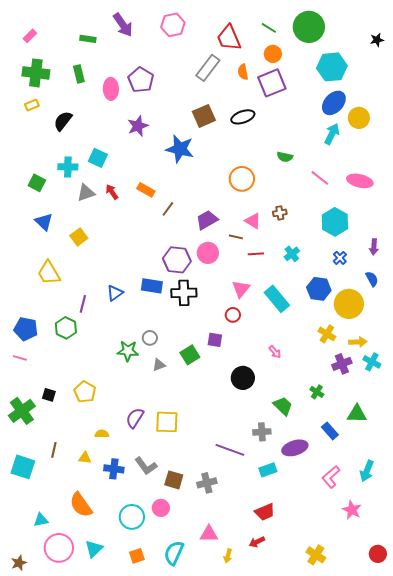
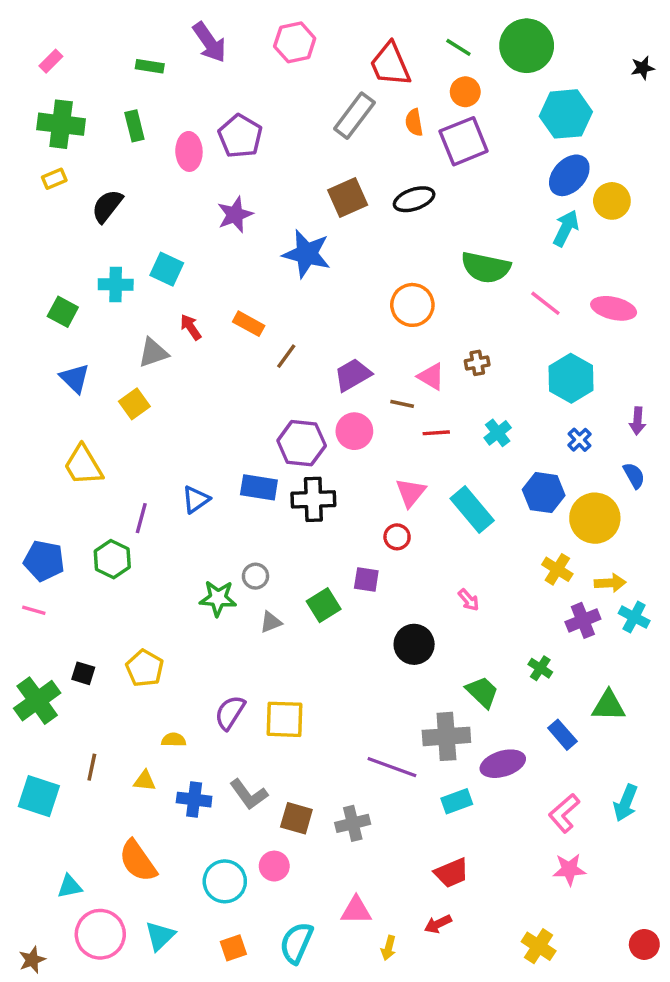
green semicircle: (285, 157) -> (486, 267), size x1.8
gray triangle: (86, 193) -> (153, 353), moved
gray cross: (262, 432) -> (446, 736), size x1.5
pink star: (352, 510) -> (569, 869), moved, turned -30

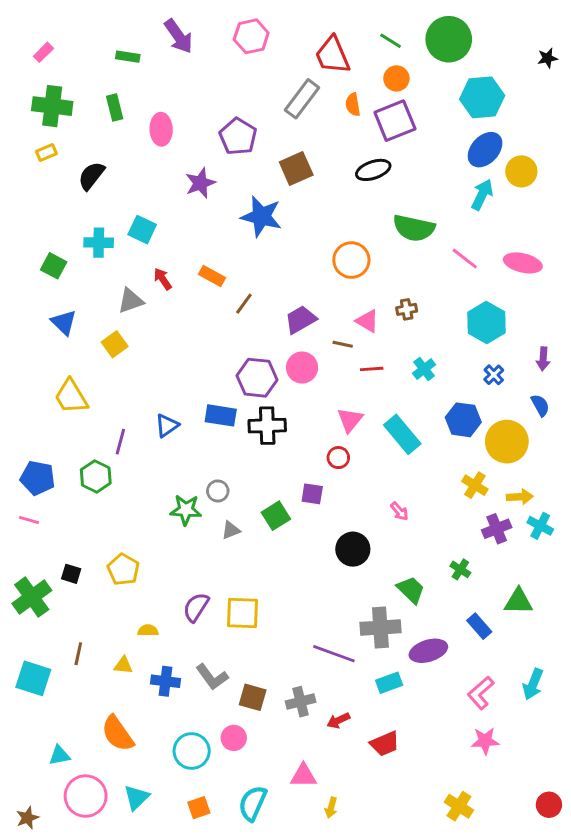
purple pentagon: (240, 136) -> (238, 137), moved
black ellipse: (414, 199) -> (373, 170), moved
red arrow: (438, 924) -> (338, 720), moved

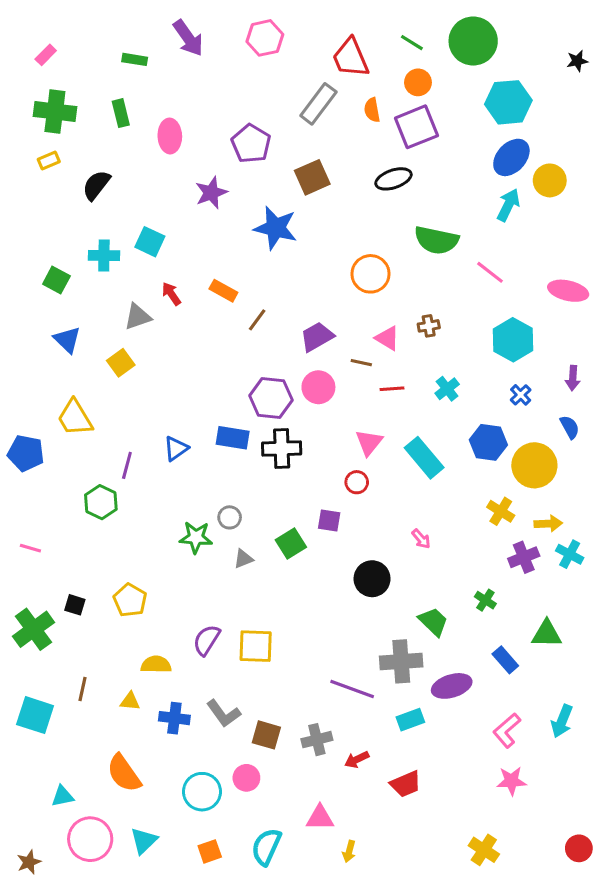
pink ellipse: (523, 263) -> (568, 291), moved
blue pentagon: (38, 478) -> (26, 453), moved
yellow semicircle: (148, 630) -> (156, 665), size x1.4

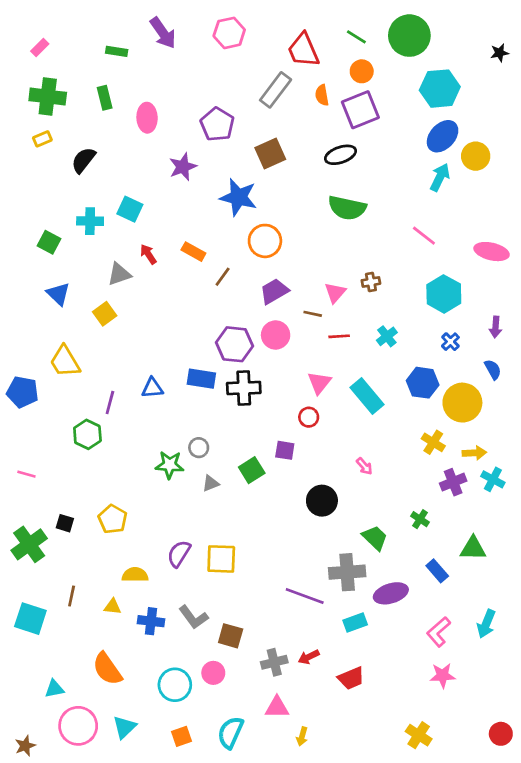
green semicircle: (436, 240) -> (347, 208), moved
orange circle: (371, 274) -> (265, 241), moved
pink triangle: (387, 338) -> (335, 293), turned 40
blue triangle: (176, 449) -> (152, 388), turned 30
gray cross: (317, 740) -> (274, 662), moved

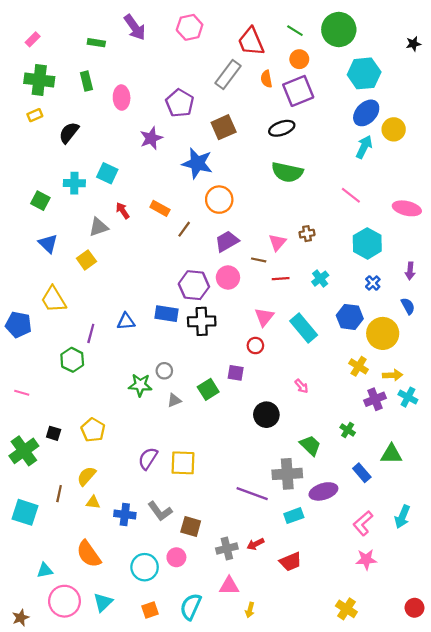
yellow semicircle: (135, 575) -> (86, 476), moved, turned -50

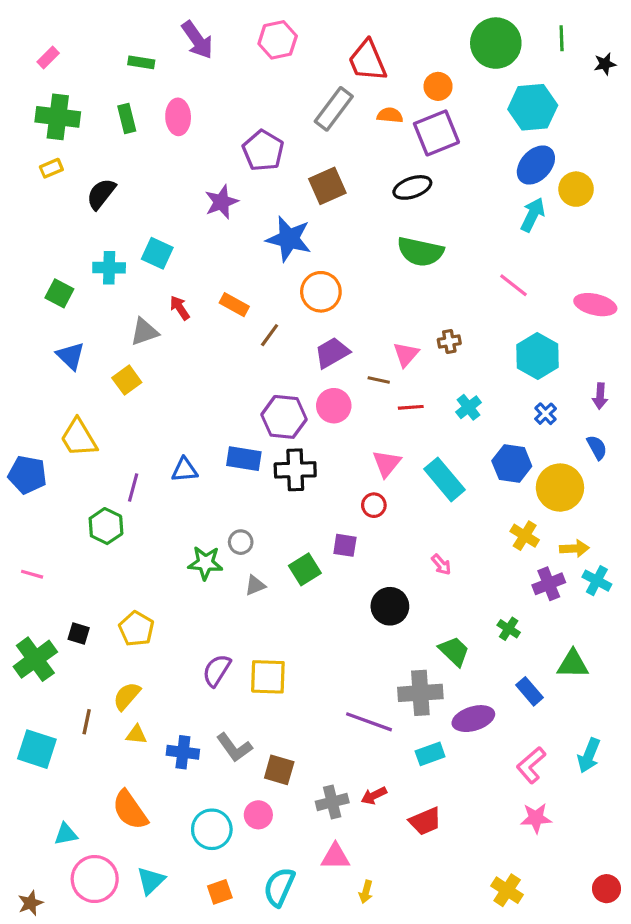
green line: (295, 31) -> (562, 38), moved, turned 56
orange semicircle: (266, 79) -> (390, 115), turned 105
pink ellipse: (122, 98) -> (178, 117), moved

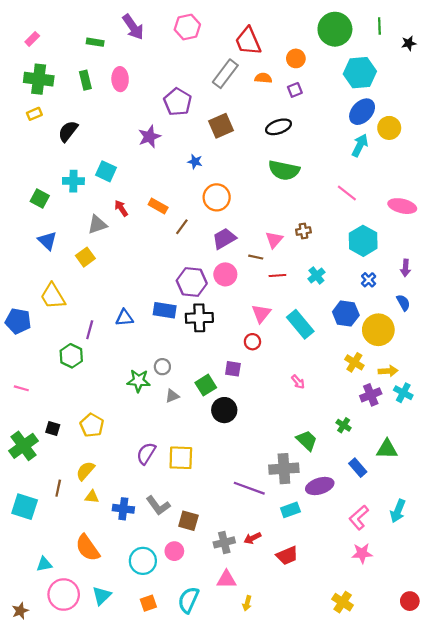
purple square: (436, 133) -> (295, 90), size x0.5
blue star: (289, 239) -> (195, 162), size x0.5
black circle: (390, 606) -> (224, 410), moved

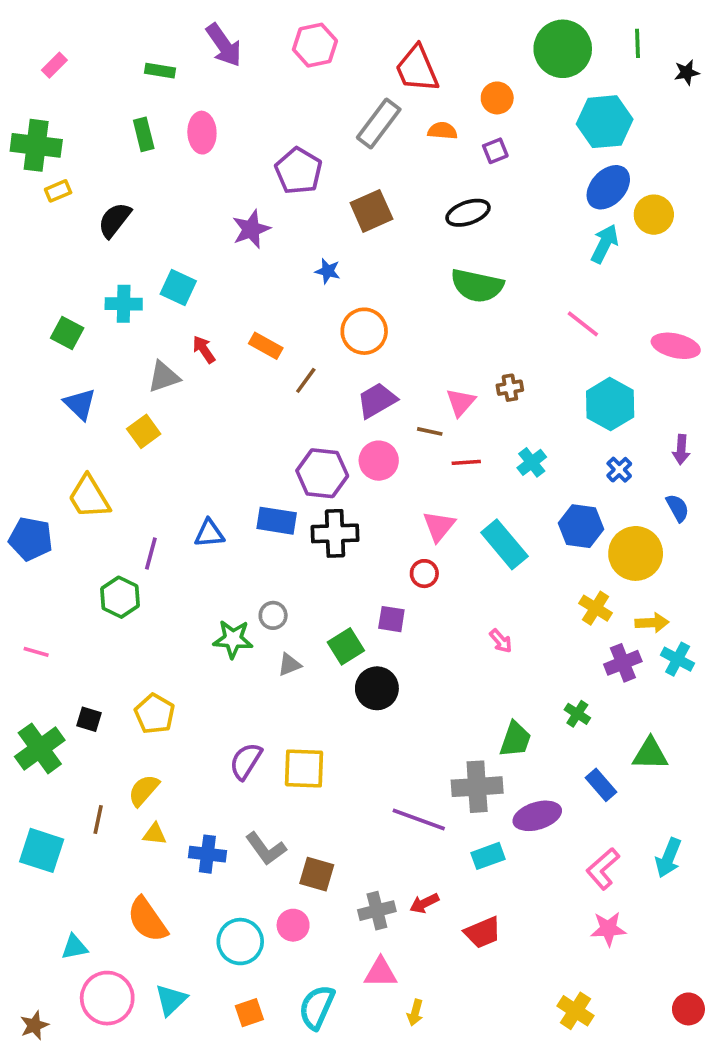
green cross: (39, 79) -> (36, 145), moved
green trapezoid: (307, 440) -> (515, 739), turned 65

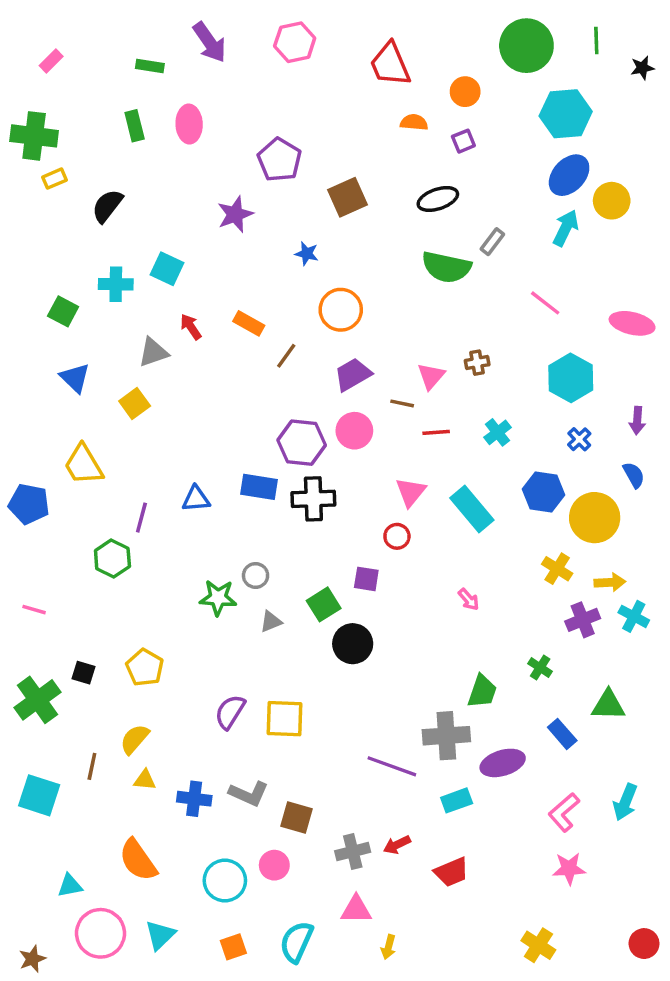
gray rectangle: (379, 123) -> (492, 242), moved, size x0.6
gray L-shape: (266, 849) -> (249, 794), turned -30

